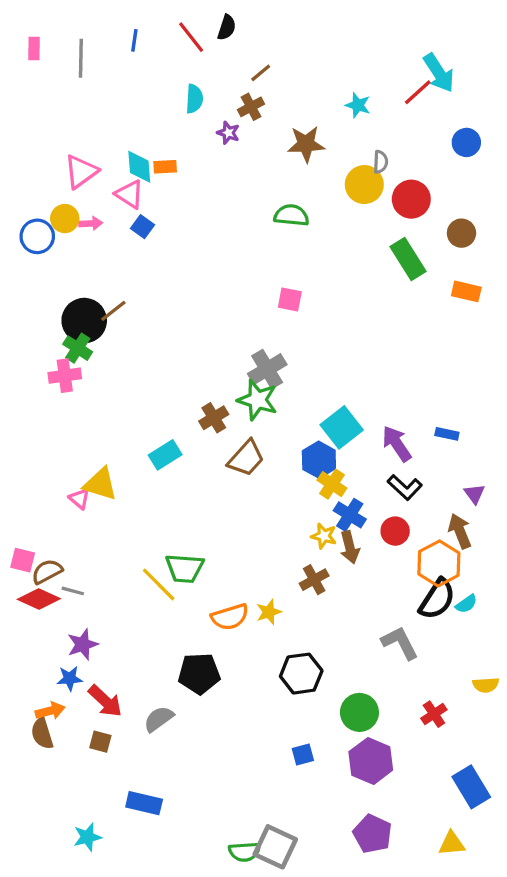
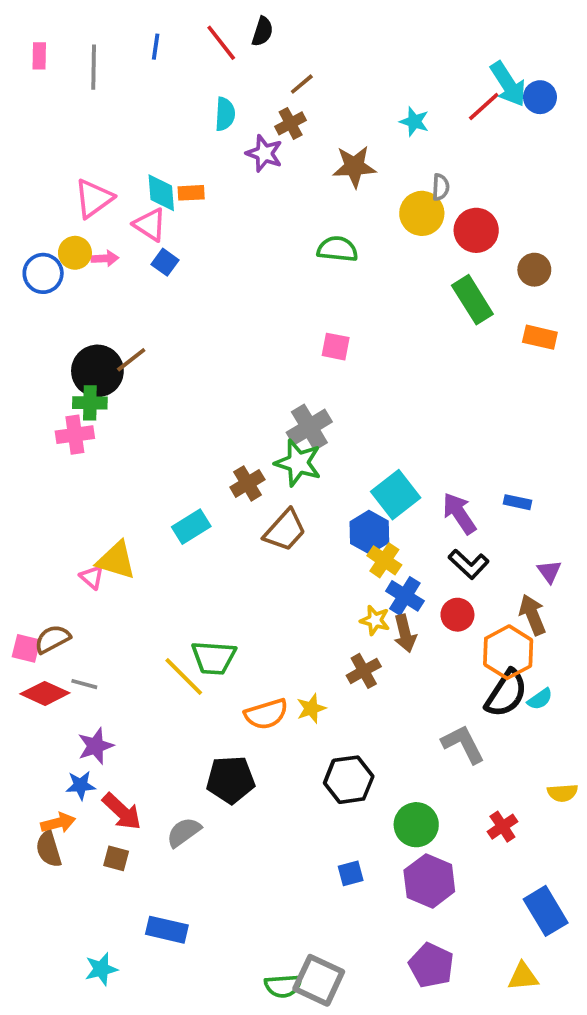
purple star: (228, 133) -> (264, 153), size x1.4
blue circle: (466, 142) -> (540, 97), moved
green cross: (78, 348) -> (90, 403), turned -32
brown semicircle: (47, 572) -> (52, 639), moved

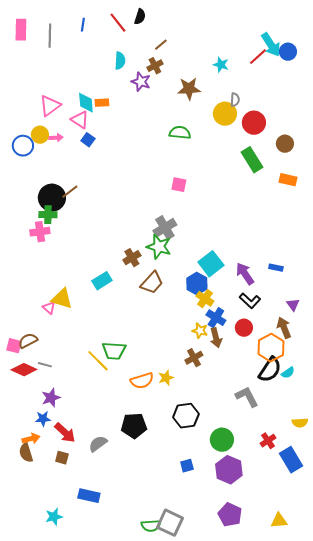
pink rectangle: (39, 56) -> (21, 30), size x1.5
black pentagon: (231, 780) -> (134, 426), moved
blue rectangle: (546, 911) -> (291, 460), moved

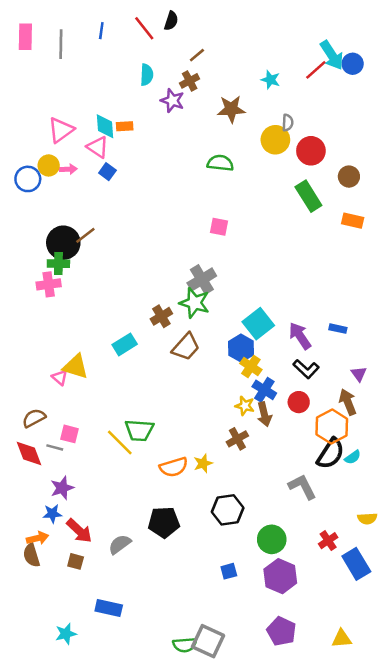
pink square: (14, 346) -> (69, 434), moved
red diamond: (24, 370) -> (29, 454), turned 45

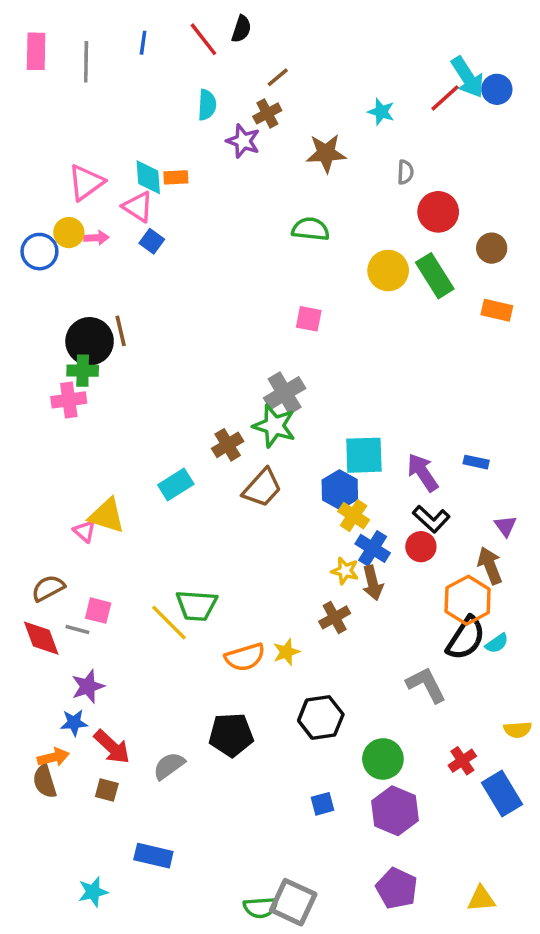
yellow circle: (275, 140) -> (388, 271), moved
brown line: (85, 235) -> (121, 331), turned -65
cyan square: (258, 324) -> (364, 455), turned 36
red circle: (299, 402) -> (421, 547), moved

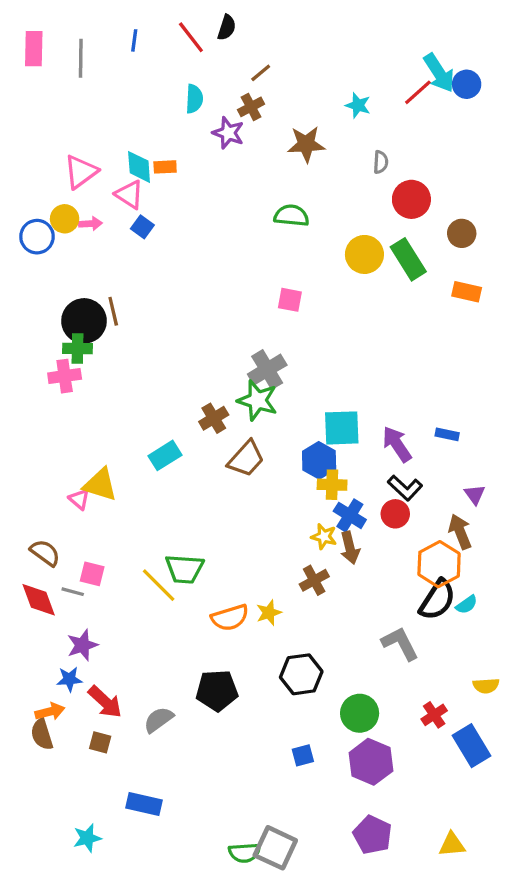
yellow cross: (354, 516) -> (332, 485), turned -32
brown semicircle: (48, 588) -> (45, 553), turned 64

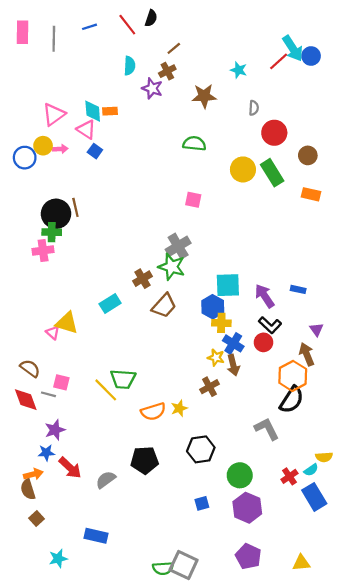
blue line: (134, 40) -> (90, 27), turned 64
cyan semicircle: (467, 605) -> (311, 470), moved
brown square: (100, 742) -> (37, 519), moved, turned 32

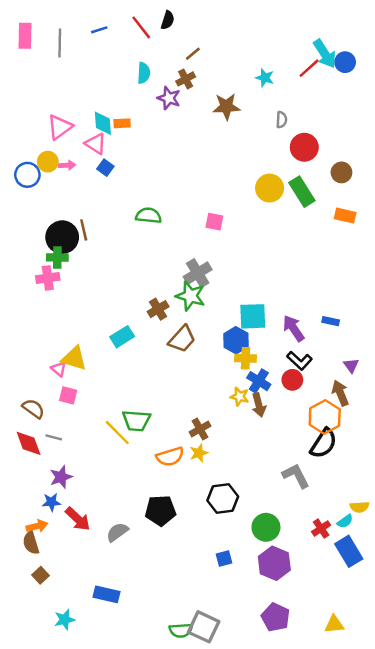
green semicircle: (194, 144) -> (148, 216), moved
pink square: (61, 382) -> (68, 395), moved
brown cross: (209, 387) -> (200, 429), moved

